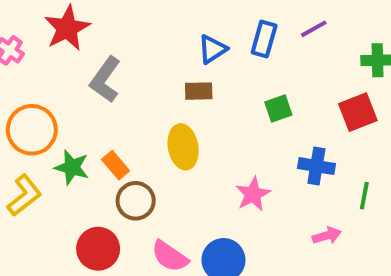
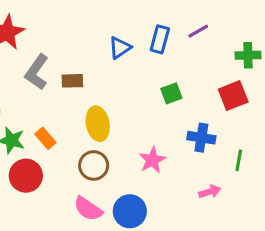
brown rectangle: (199, 91) -> (72, 81), moved
brown circle: (136, 201) -> (94, 165), moved
red circle: (98, 249) -> (26, 176), moved

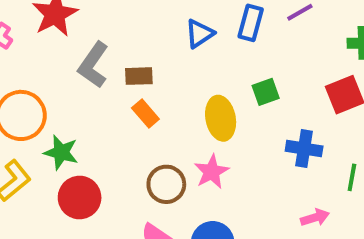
yellow ellipse: (98, 124) -> (221, 118), moved
orange rectangle: (45, 138) -> (145, 113), moved
pink star: (152, 160) -> (212, 172), moved

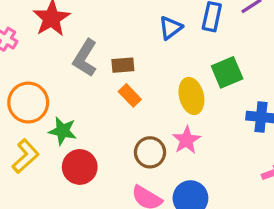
green square: (266, 92) -> (227, 72), size x1.4

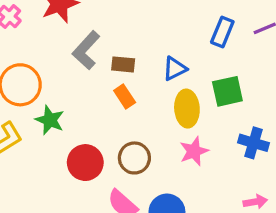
blue triangle: (170, 28) -> (175, 69), moved
pink star: (186, 140) -> (194, 151), moved
red circle: (80, 167) -> (85, 163), moved

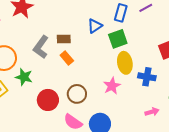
gray L-shape: (86, 50) -> (41, 47), moved
blue triangle: (175, 69) -> (95, 26), moved
green square: (227, 91) -> (118, 39), moved
yellow ellipse: (187, 109) -> (125, 63), moved

